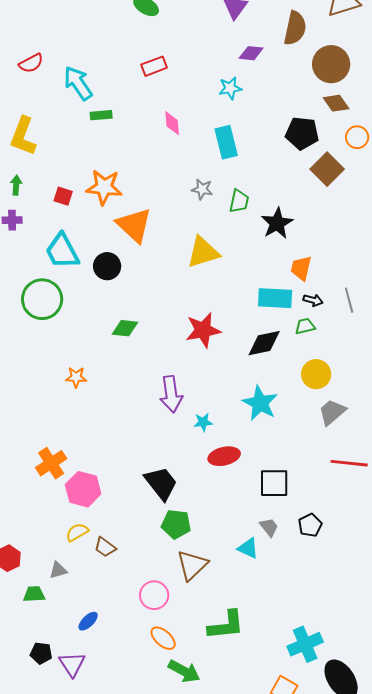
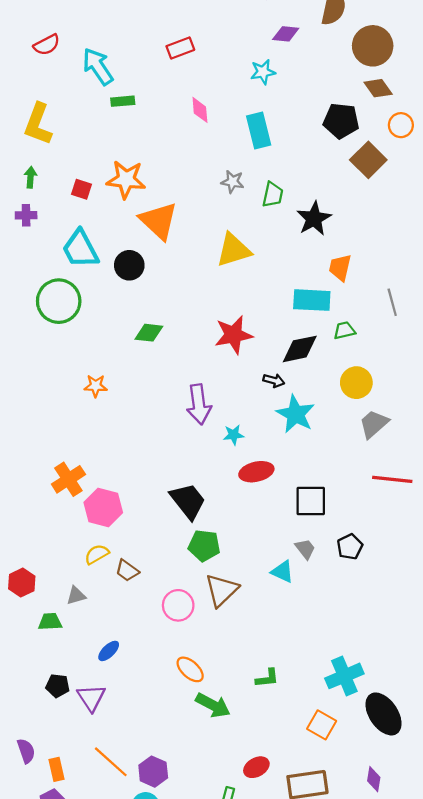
black arrow: (313, 300) -> (274, 380), moved
pink circle: (154, 595) -> (178, 605), moved
green L-shape: (226, 625) -> (267, 678), moved, size x0.6

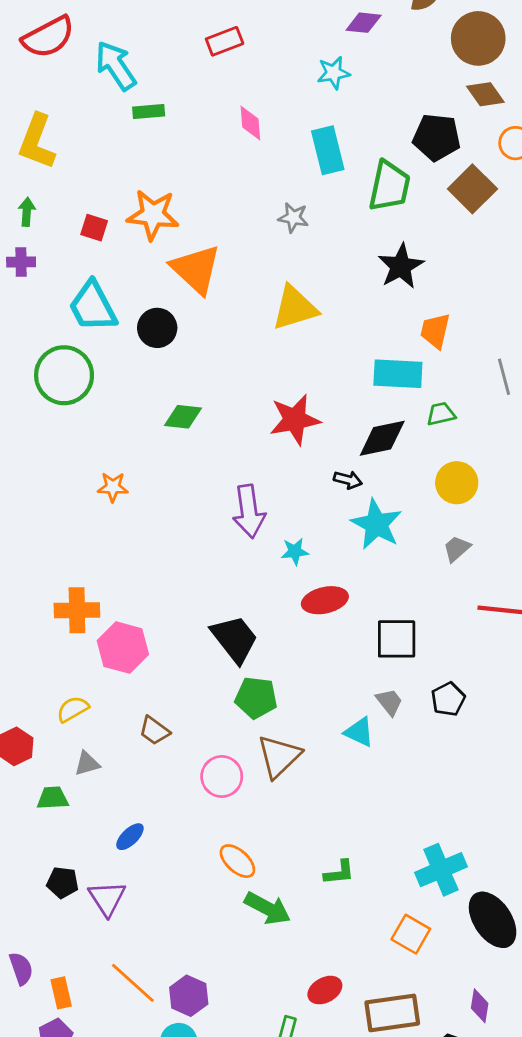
red semicircle: (47, 45) -> (48, 37), size x1.5
green trapezoid: (273, 195) -> (389, 186), moved, size x1.5
gray trapezoid: (374, 424) -> (457, 549), moved, size x0.7
orange cross: (68, 479) -> (77, 610), turned 32
yellow semicircle: (97, 554) -> (73, 709), moved

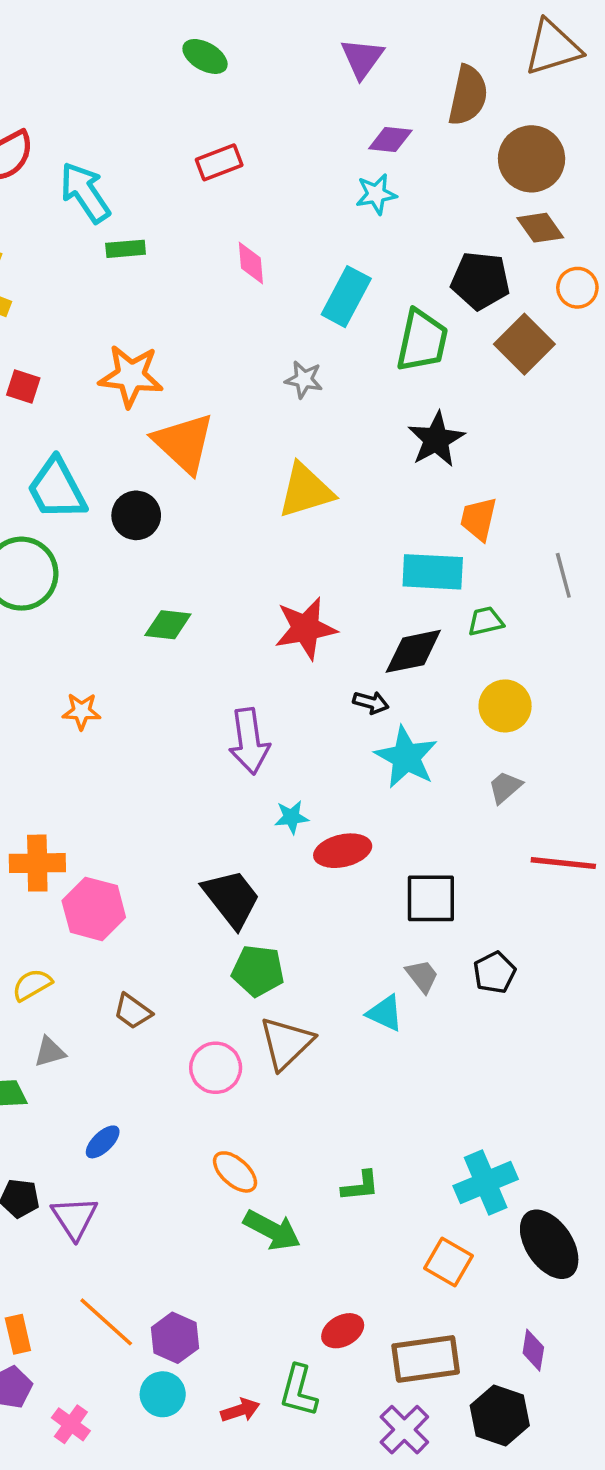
cyan star: (333, 73) -> (376, 194), moved
cyan rectangle: (328, 150) -> (346, 297), turned 42
red square: (94, 228) -> (23, 387), moved
cyan star: (295, 551) -> (291, 817), moved

